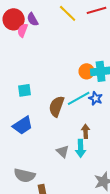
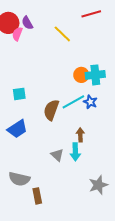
yellow line: (68, 13) -> (62, 34), moved

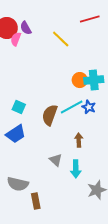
cyan square: (19, 94) -> (19, 107), moved, turned 32
cyan arrow: (75, 152) -> (76, 169), moved

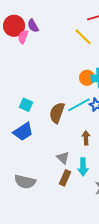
yellow line: (61, 39) -> (83, 37), moved
brown rectangle: (36, 201) -> (65, 178), moved, turned 35

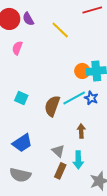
pink semicircle: (23, 37) -> (17, 48), moved
yellow line: (83, 37) -> (60, 30), moved
blue trapezoid: (23, 132) -> (22, 143), moved

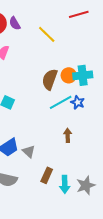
brown semicircle: (52, 106) -> (50, 79), moved
gray triangle: (58, 151) -> (29, 151), moved
cyan arrow: (78, 160) -> (65, 184), moved

